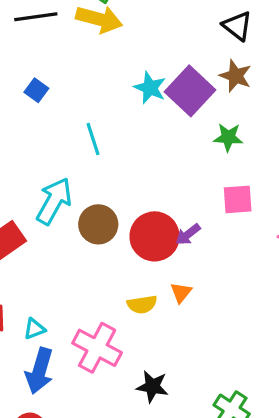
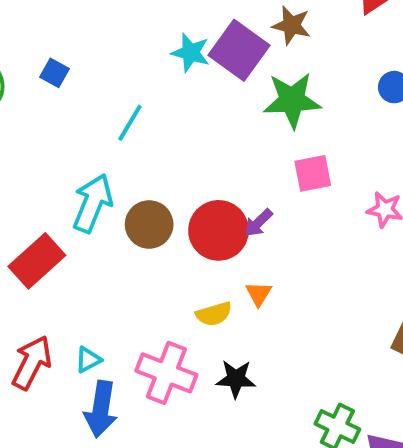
green star: (228, 137) -> (292, 100), size x1.6
cyan line: (93, 139) -> (130, 123), turned 56
black star: (152, 387) -> (236, 379), moved

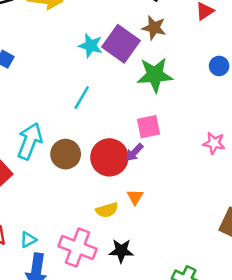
cyan line: (130, 123) -> (82, 98), moved
pink square: (313, 173) -> (148, 127), moved

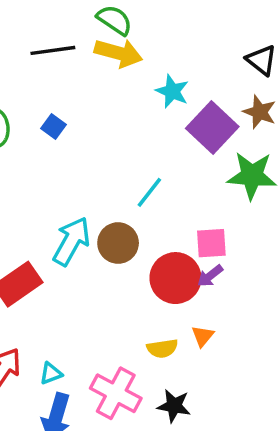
cyan star: (91, 46) -> (172, 91), moved
pink square: (148, 127) -> (211, 243), moved
brown circle: (66, 154) -> (118, 243), moved

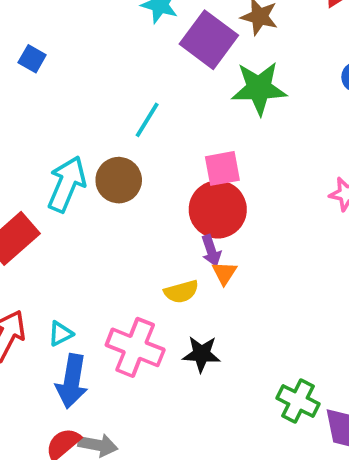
purple arrow: (210, 276) -> (211, 251), moved, turned -64
red circle: (175, 278) -> (218, 209), moved

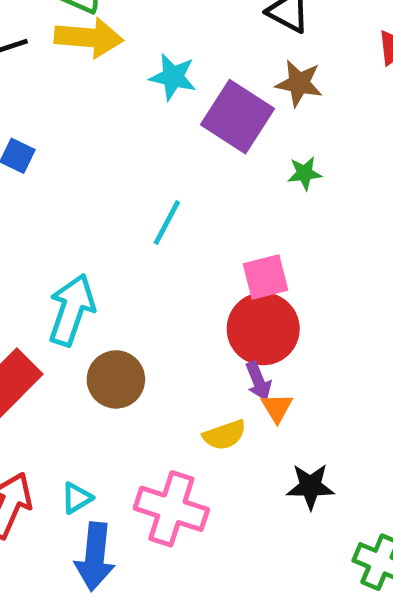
green star: (259, 88) -> (305, 173), size x0.5
brown circle: (119, 180) -> (116, 379), moved
black star: (201, 354) -> (310, 486), moved

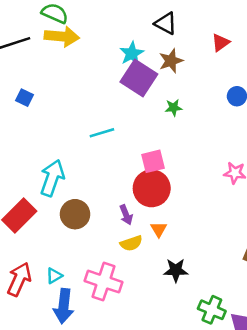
cyan star: (173, 77) -> (132, 54), moved, turned 30
brown star: (299, 83) -> (171, 61), turned -30
cyan line: (167, 223) -> (102, 133), turned 45
purple arrow: (258, 381) -> (126, 215), moved

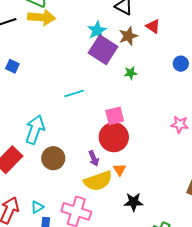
red triangle: (221, 42) -> (153, 26), moved, turned -49
yellow semicircle: (131, 243) -> (98, 181), size x1.6

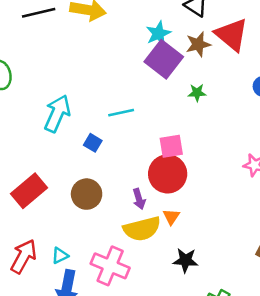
red triangle: (153, 26) -> (232, 35), size x1.8
blue square: (12, 66) -> (93, 143), moved
cyan arrow: (35, 130) -> (57, 114), moved

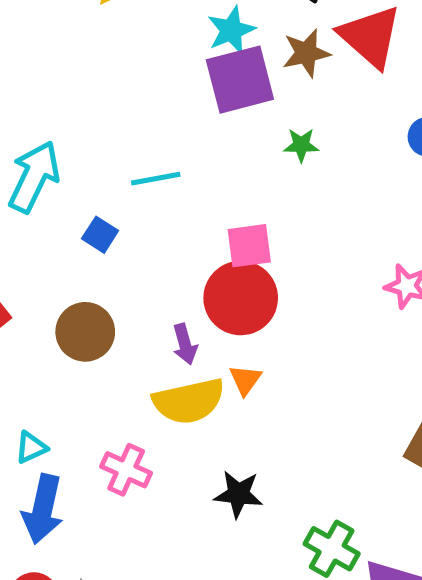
purple square: (164, 59) -> (240, 80), turned 36
black star: (185, 260) -> (238, 494), moved
pink cross: (110, 266) -> (126, 470), size x0.7

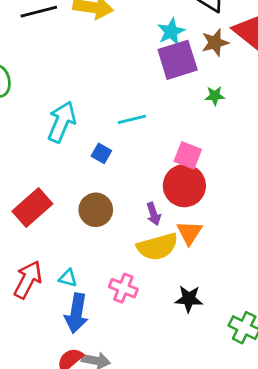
pink square: (249, 246) -> (188, 155), turned 32
orange triangle: (245, 380) -> (189, 233), size x1.4
cyan triangle: (31, 447) -> (68, 278), turned 42

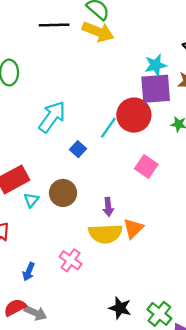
cyan line: (132, 119) -> (108, 128), turned -55
red circle: (184, 186) -> (134, 115), moved
cyan triangle: (68, 278) -> (31, 200), moved, turned 42
black star: (189, 299) -> (120, 308), moved
blue arrow: (76, 313) -> (29, 272), size x0.6

